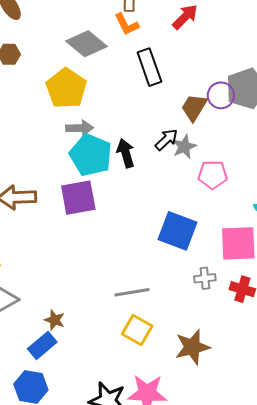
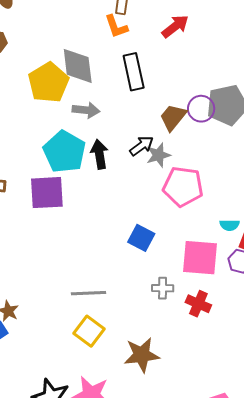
gray diamond: (86, 44) -> (78, 66), moved, turned 36
gray arrow: (80, 128) -> (86, 110), moved
pink pentagon: (213, 175) -> (183, 186), size x1.4
blue square: (178, 231) -> (141, 238), size x0.7

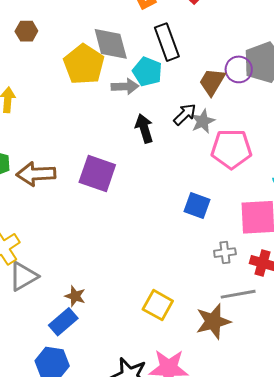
cyan pentagon: (64, 152) -> (147, 72), moved, size x0.7
purple square: (47, 193) -> (97, 173), turned 30
gray line: (89, 293) -> (238, 294), moved

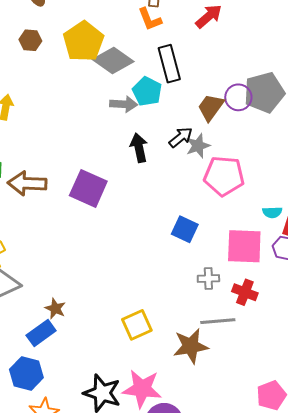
gray diamond: (111, 44) -> (113, 60), turned -45
yellow pentagon: (84, 64) -> (83, 41), moved
yellow square: (158, 305) -> (137, 325), turned 32

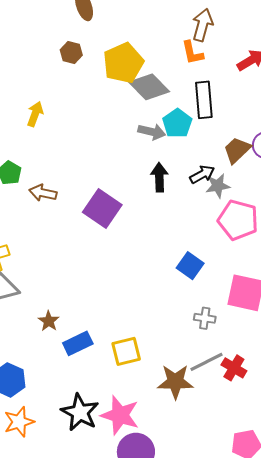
brown arrow: (27, 183) -> (43, 193), size x0.7
red cross: (245, 292) -> (234, 368), moved
gray line: (218, 321) -> (206, 362), turned -32
blue rectangle: (41, 333) -> (78, 343), moved

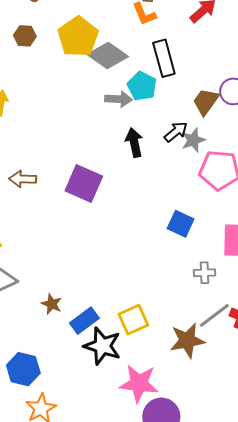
black star: (80, 412) -> (102, 346), moved

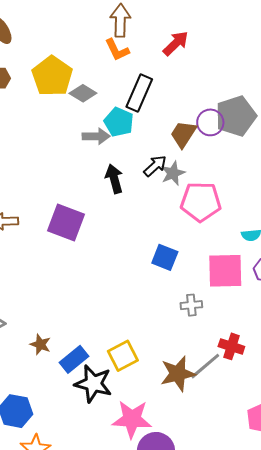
gray diamond: (108, 55) -> (83, 93), size x0.7
black rectangle: (164, 58) -> (139, 93), turned 42
gray line: (214, 315) -> (205, 366), moved

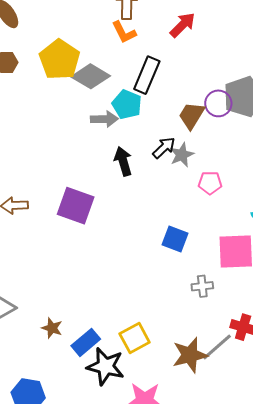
gray diamond: (83, 93) -> (91, 76), size x1.4
pink pentagon: (201, 202) -> (210, 183), size x0.6

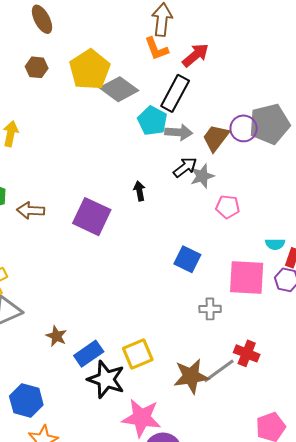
red arrow: (183, 25) -> (196, 55), moved
gray arrow: (104, 119) -> (179, 132), moved
black arrow: (123, 161) -> (139, 191), moved, size x0.7

